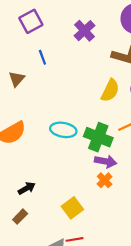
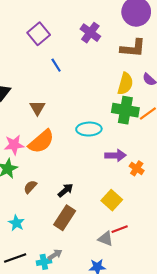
brown triangle: (17, 79) -> (37, 108), moved
green cross: (98, 137) -> (125, 110), moved
purple arrow: (106, 161) -> (115, 155), moved
brown rectangle: (20, 217) -> (65, 218), size x1.6

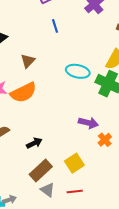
cyan ellipse: (89, 129) -> (78, 71), moved
brown rectangle: (65, 218) -> (41, 171), moved
gray triangle: (106, 239) -> (48, 190), moved

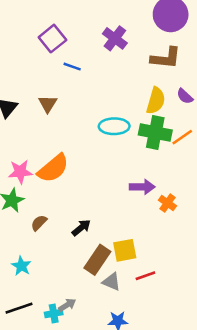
blue line: (55, 26) -> (72, 67), moved, turned -40
brown triangle: (28, 61) -> (48, 104), moved
yellow square: (74, 163) -> (125, 250), moved, turned 36

